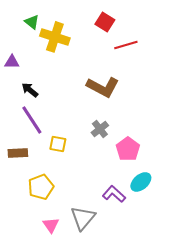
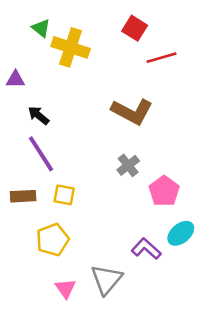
yellow square: (58, 144) -> (64, 195), moved

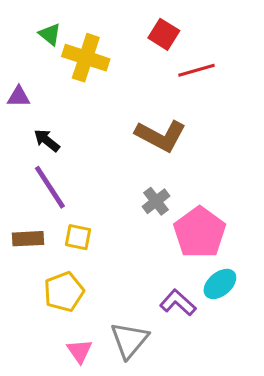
pink pentagon: (164, 191) -> (200, 232), size x1.4

